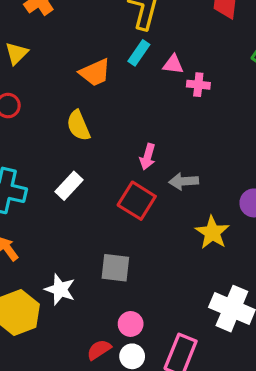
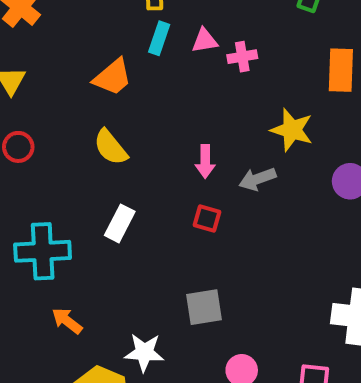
red square: (137, 201) -> (207, 219), size x0.6
yellow star: (212, 233) -> (292, 130), moved

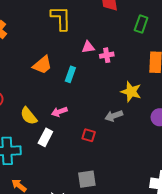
cyan rectangle: (159, 38) -> (70, 74), moved
yellow semicircle: (111, 147) -> (29, 116), moved
pink arrow: (205, 161) -> (59, 112), moved, turned 70

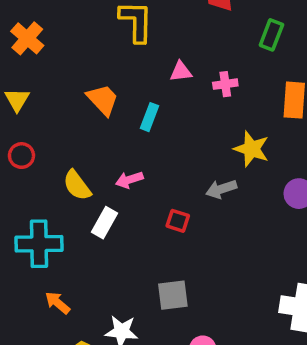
pink cross: (107, 55) -> (225, 84), moved
orange trapezoid: (42, 65) -> (103, 100), turned -95

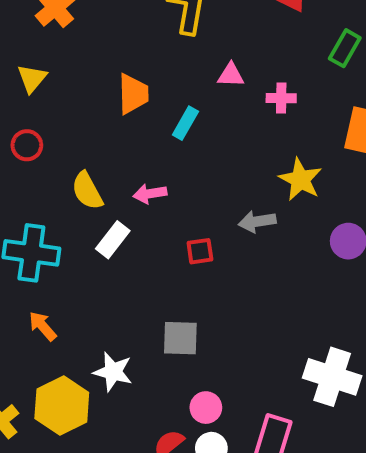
orange trapezoid: (103, 100) -> (133, 94), turned 33
red square: (178, 221) -> (200, 251), turned -35

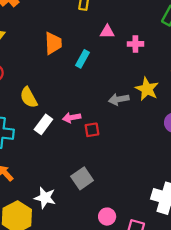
pink arrow: (150, 194) -> (72, 118), moved
gray arrow: (257, 222) -> (119, 99), moved
gray square: (180, 338) -> (82, 178), turned -35
pink circle: (206, 408) -> (107, 217), moved

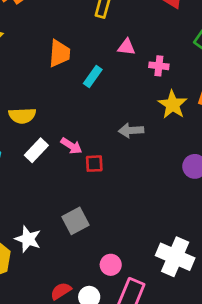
yellow star: (147, 89) -> (173, 105), moved
yellow semicircle: (29, 97) -> (22, 116), turned -70
pink arrow: (72, 118) -> (71, 146), turned -144
pink circle: (107, 217) -> (111, 265), moved

